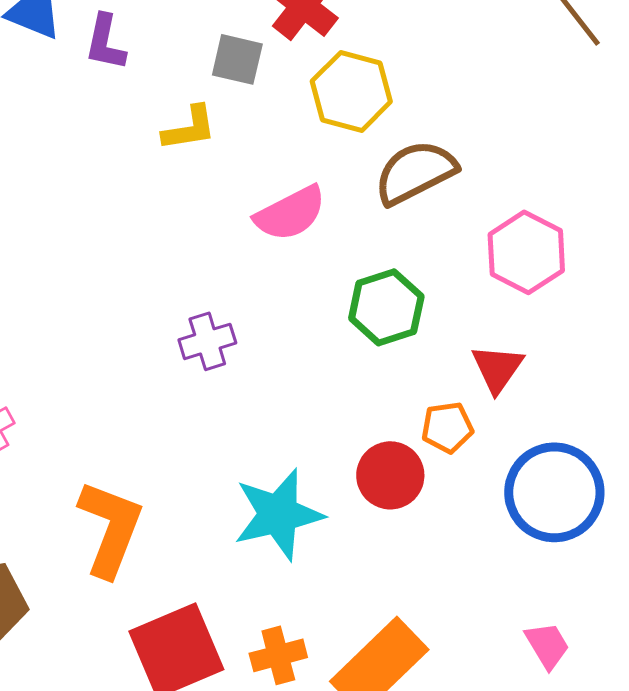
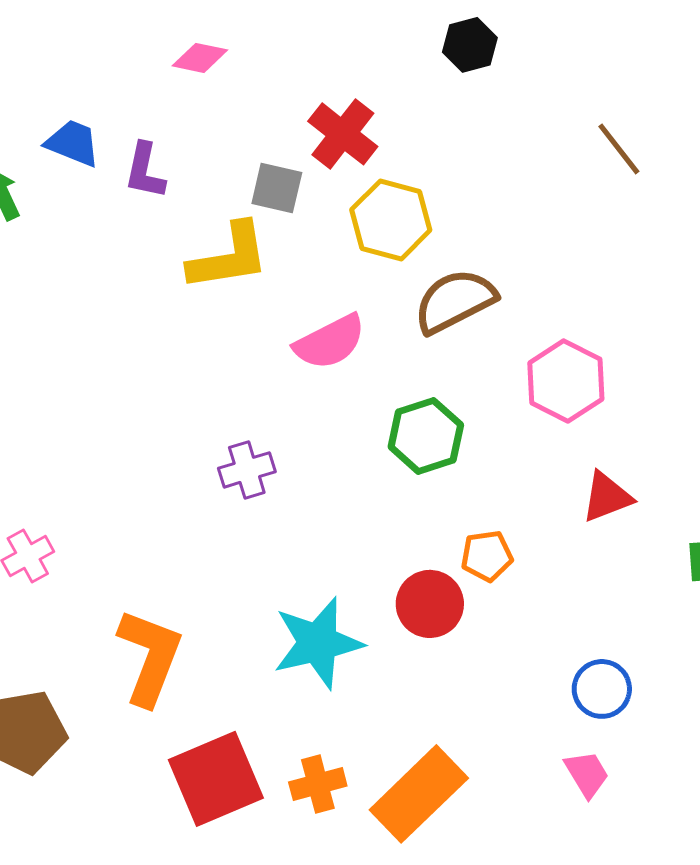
yellow L-shape: (189, 128) -> (229, 257), size x1.5
red triangle: (497, 368) -> (607, 497), moved, turned 34
blue circle: (554, 492) -> (602, 689), moved, size x0.6

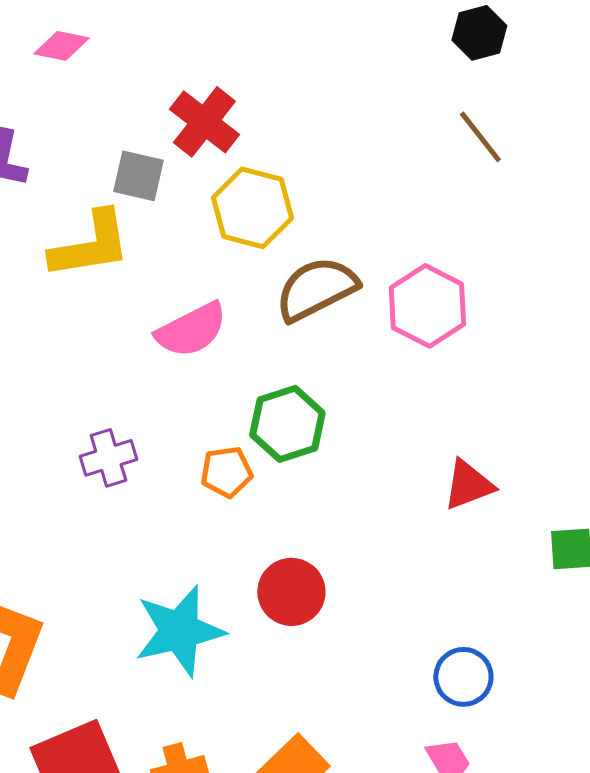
black hexagon: (470, 45) -> (479, 33), moved
pink hexagon: (566, 381) -> (427, 306), moved
orange pentagon: (487, 556) -> (226, 472), moved

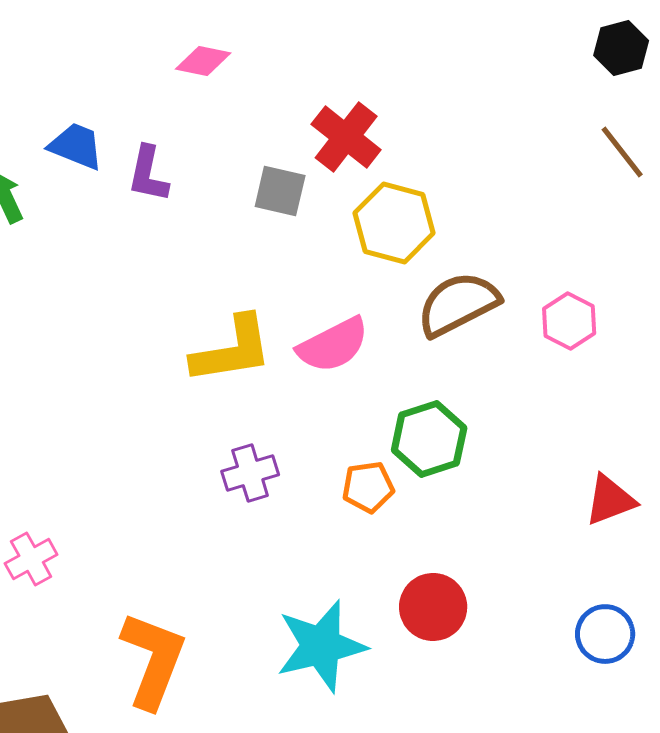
yellow L-shape: (90, 245) -> (232, 350), moved
pink hexagon: (427, 306) -> (569, 321), size x0.7
blue circle: (463, 677) -> (605, 634), moved

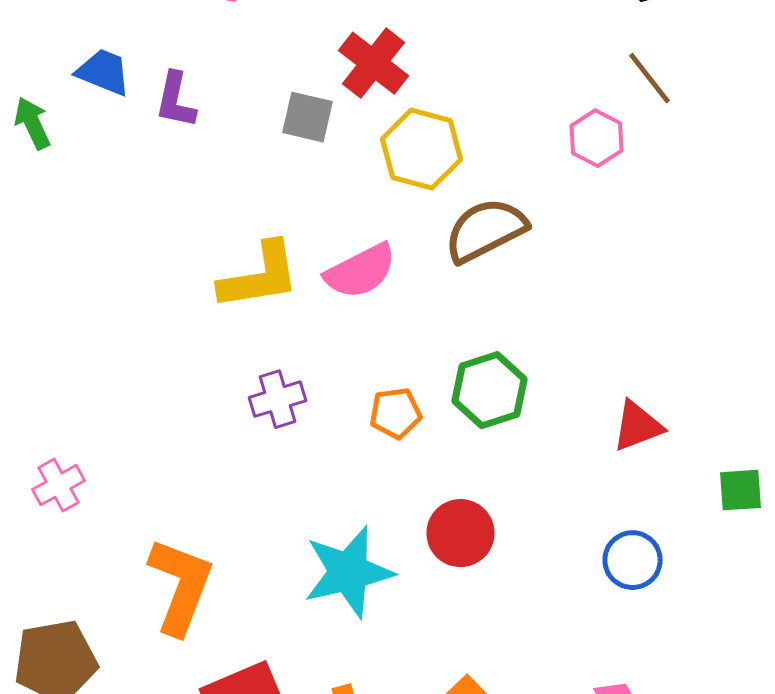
pink hexagon: (569, 321) -> (596, 138), moved
green hexagon: (429, 439) -> (490, 390), moved

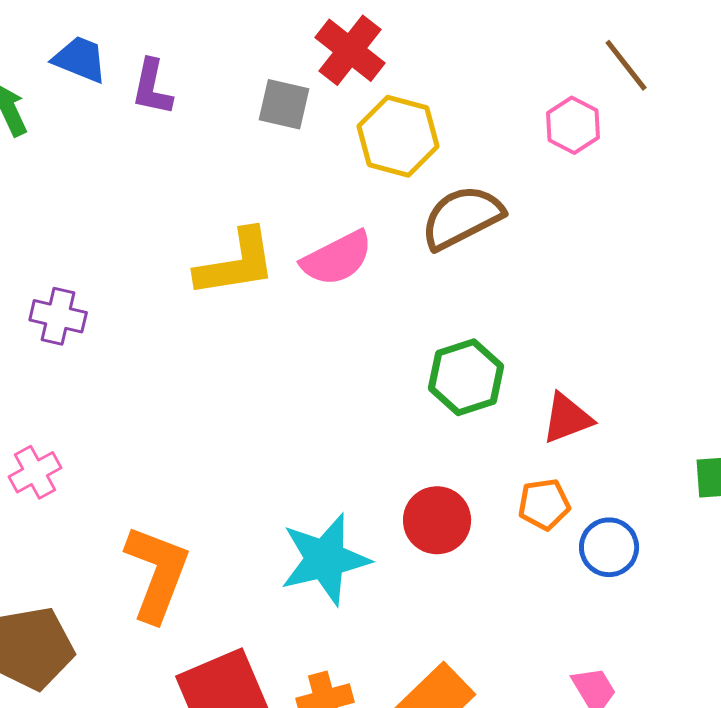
purple cross: (278, 399) -> (58, 316), moved, turned 30
orange pentagon: (396, 413) -> (544, 504), moved
red triangle: (638, 426) -> (567, 418), moved

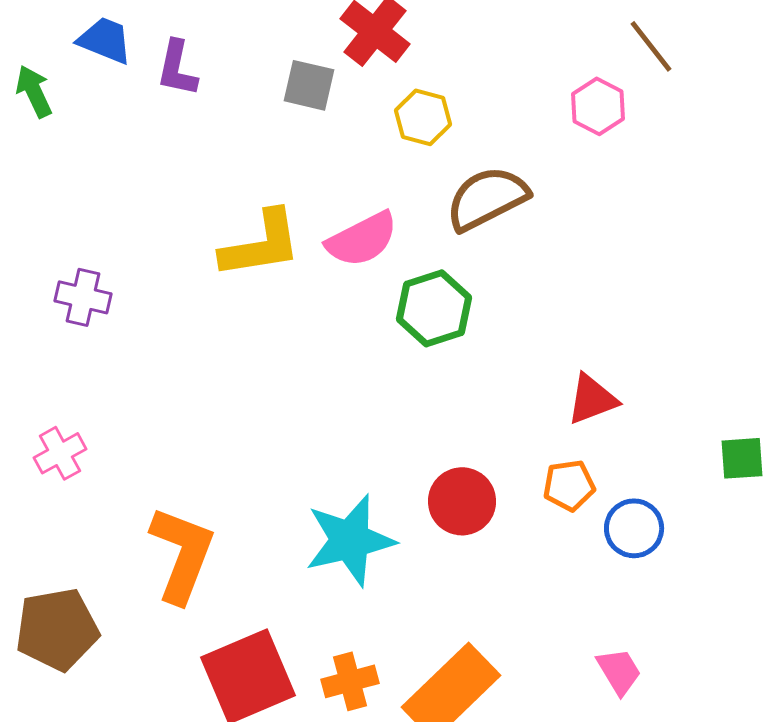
yellow hexagon: (398, 136) -> (423, 117), size x0.7
green hexagon: (466, 377) -> (434, 308), moved

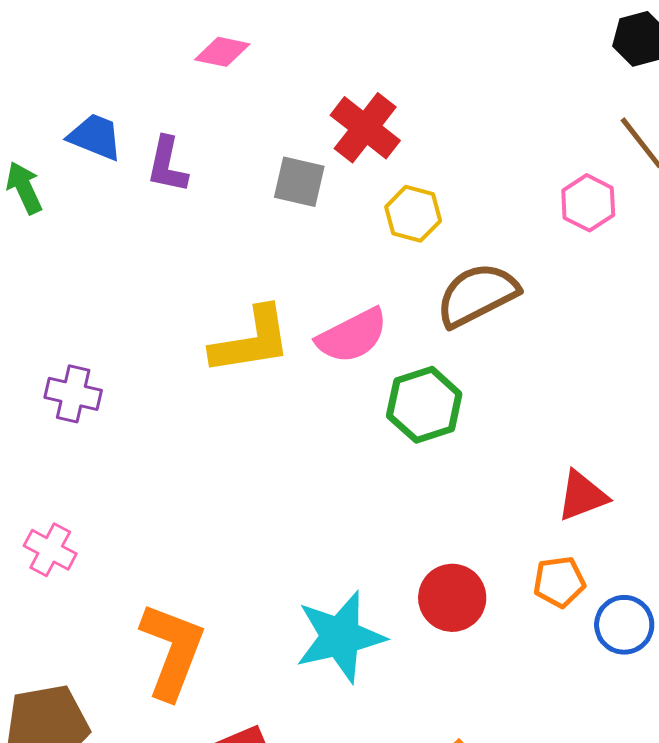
pink cross: (60, 453) -> (50, 550), turned -33

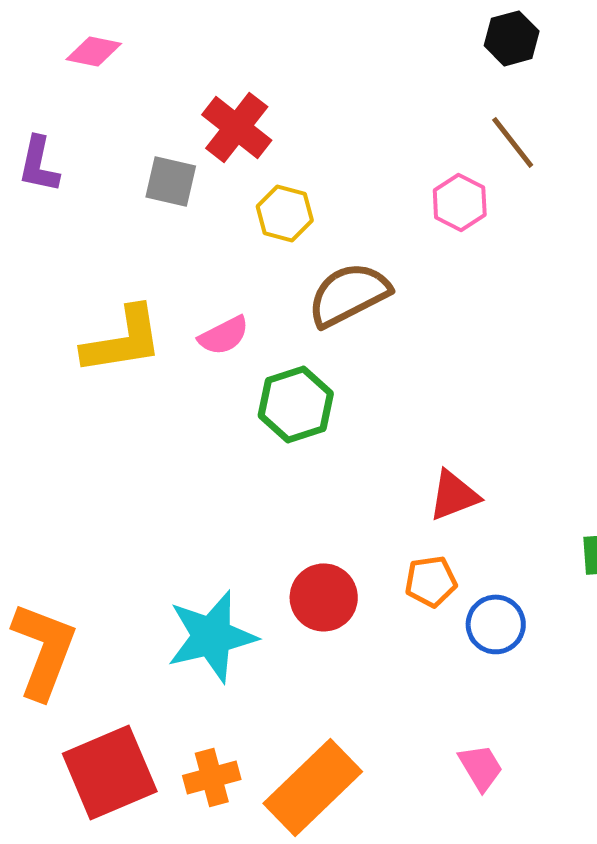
pink semicircle: (352, 336) -> (224, 335), size x0.7

